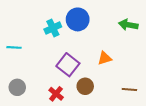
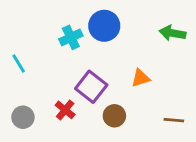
cyan line: (14, 47) -> (19, 64), turned 56
red cross: (56, 94) -> (65, 110), moved

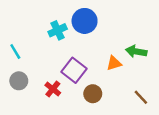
green arrow: (172, 33) -> (136, 51), moved
gray circle: (23, 117) -> (19, 81), moved
brown line: (174, 120) -> (141, 97), turned 42

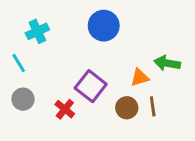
cyan cross: (58, 30) -> (37, 31), moved
brown circle: (93, 94) -> (127, 108), moved
brown line: (141, 97) -> (153, 106), moved, turned 35

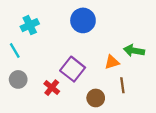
brown circle: (127, 108) -> (96, 98), moved

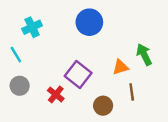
green arrow: (134, 51) -> (144, 55), turned 54

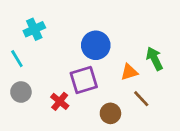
blue circle: (89, 22) -> (96, 45), moved
purple square: (78, 75) -> (84, 80), turned 35
brown line: (132, 92) -> (141, 99), turned -35

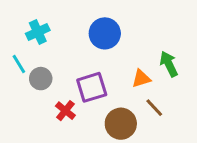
blue circle: (96, 45) -> (105, 33), moved
gray circle: (21, 92) -> (41, 79), moved
brown circle: (110, 113) -> (121, 124), size x1.4

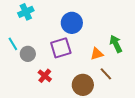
cyan cross: (38, 32) -> (26, 12), moved
purple square: (92, 87) -> (61, 48), moved

